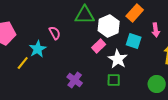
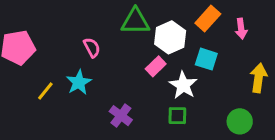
pink arrow: (156, 30) -> (241, 29), moved
cyan star: (38, 49) -> (79, 82), moved

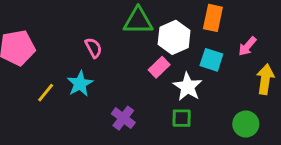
orange rectangle: (208, 18) -> (213, 18), turned -30
pink arrow: (241, 29) -> (247, 46), moved, turned 48

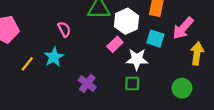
pink arrow: (247, 46) -> (183, 28), size x1.5
white star: (188, 87) -> (137, 59), turned -30

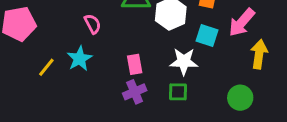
pink rectangle: (115, 44) -> (135, 64), moved, turned -56
purple cross: (87, 84) -> (135, 92), moved, turned 30

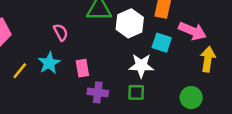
pink arrow: (242, 22) -> (192, 31), turned -108
pink rectangle: (135, 64) -> (82, 68), moved
purple cross: (135, 92) -> (98, 92), turned 30

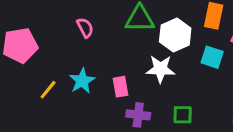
pink semicircle: (61, 32) -> (85, 28), moved
white star: (141, 66) -> (160, 69), moved

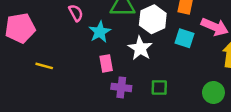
white star: (160, 69) -> (140, 48), turned 30
cyan star: (82, 81) -> (100, 32), moved
yellow line: (48, 90) -> (44, 66), turned 66

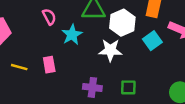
cyan square: (184, 38) -> (152, 41), turned 36
white star: (140, 48) -> (110, 50), turned -30
pink rectangle: (106, 63) -> (49, 65), moved

